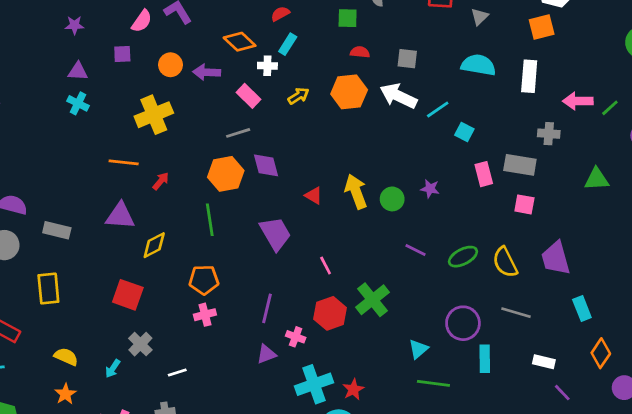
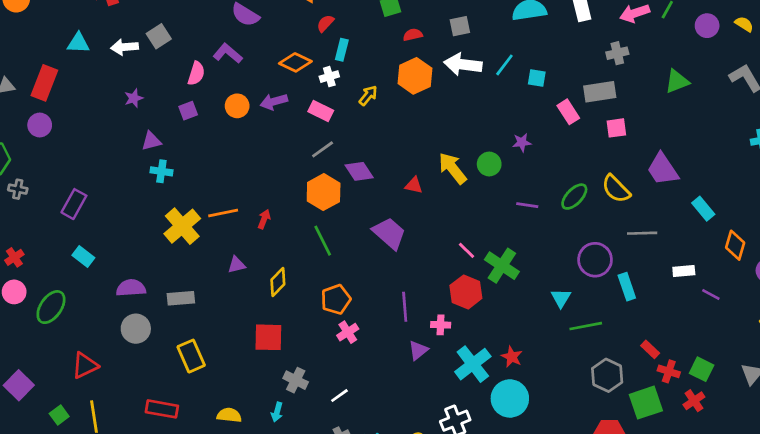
yellow cross: (154, 115) -> (182, 226), moved
purple triangle: (120, 216) -> (237, 265), size x0.6
pink line: (326, 266) -> (466, 250), moved

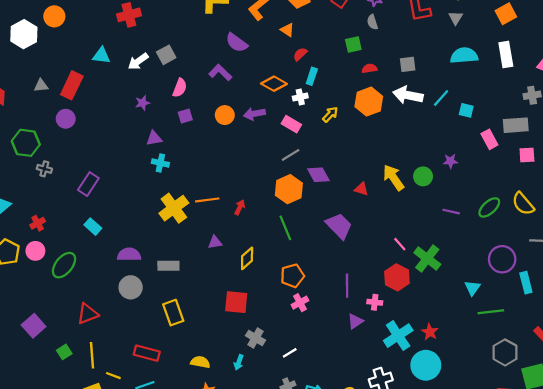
white arrow: (124, 47) -> (138, 61), turned -35
pink semicircle: (196, 73) -> (180, 88), moved

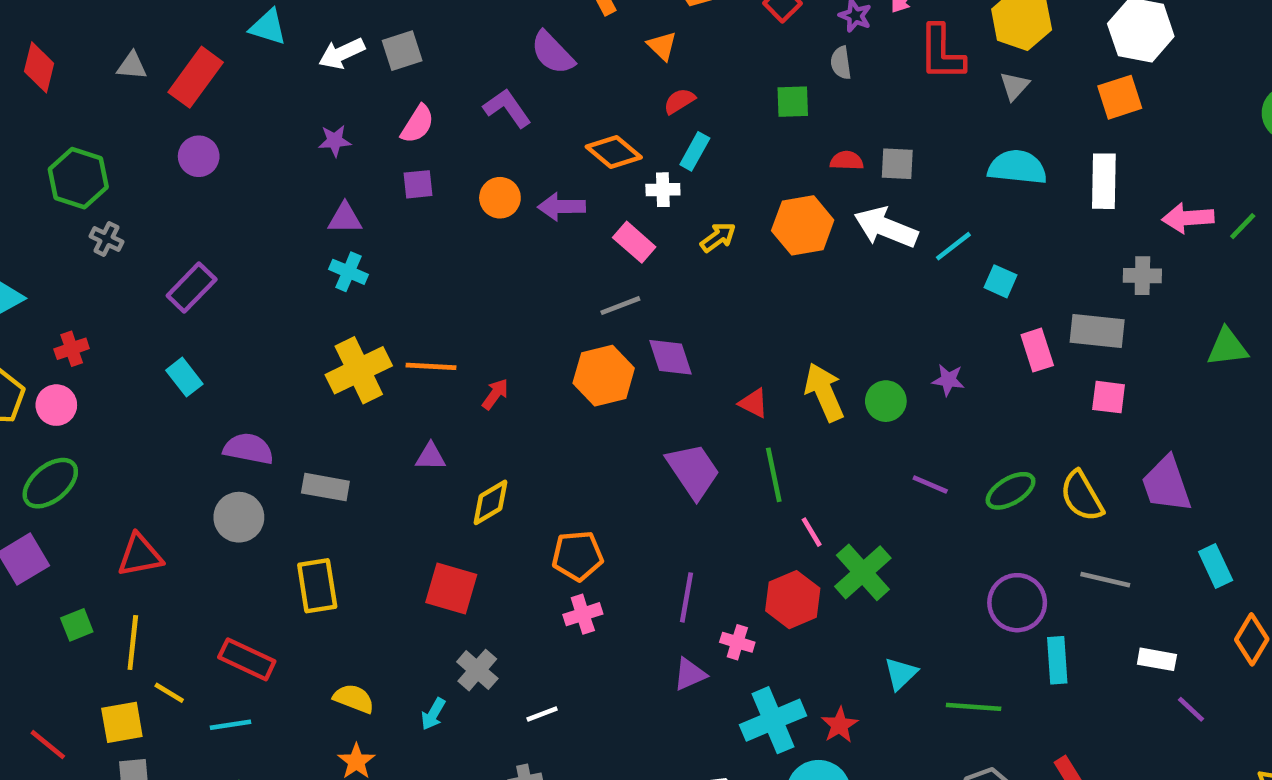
red semicircle: (369, 68) -> (847, 161), moved
purple circle: (66, 119) -> (199, 156), moved
green line: (285, 228) -> (774, 475), moved
green ellipse: (64, 265) -> (50, 483), moved
cyan triangle: (472, 288) -> (901, 674), moved

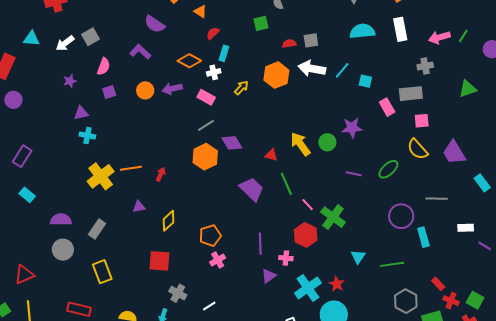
purple star: (948, 380) -> (352, 128), size x1.5
gray rectangle: (325, 487) -> (97, 229), turned -54
yellow semicircle: (1082, 496) -> (418, 149), moved

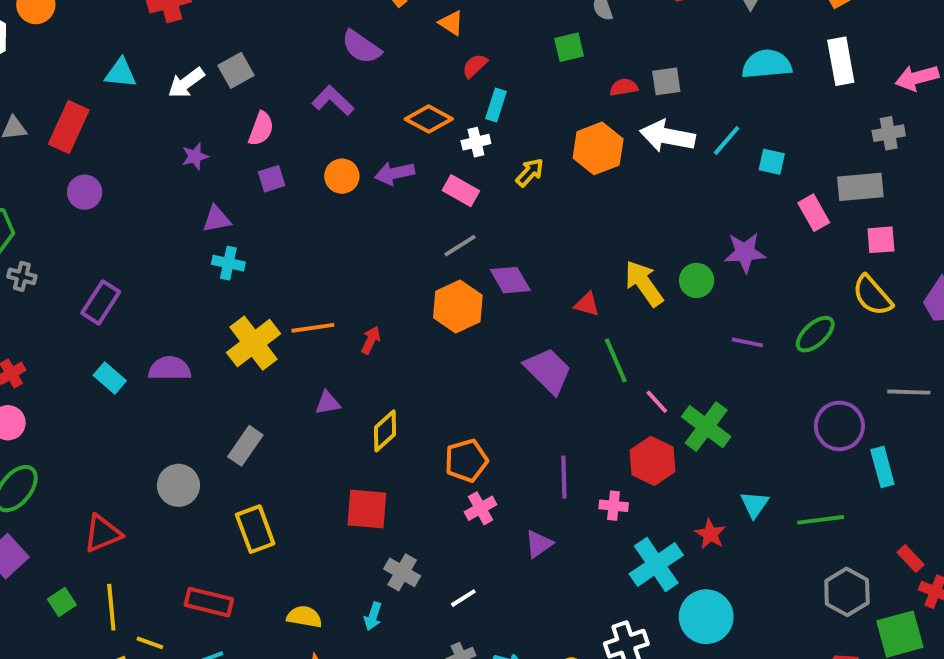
purple semicircle: (61, 220) -> (170, 369), moved
purple triangle: (269, 276) -> (539, 544), moved
red star: (337, 284) -> (710, 534), moved

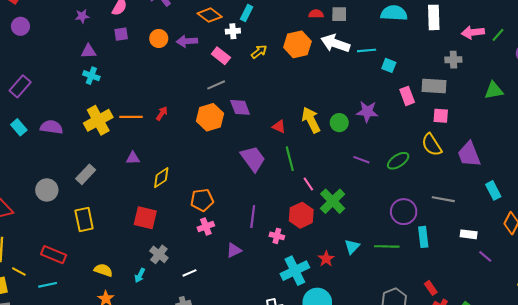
cyan line: (727, 140) -> (367, 50), turned 36
red arrow: (371, 340) -> (162, 113), moved
green line: (821, 520) -> (387, 246), moved

